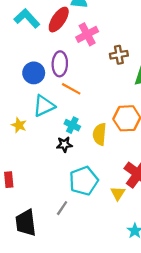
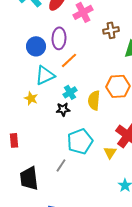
orange line: (71, 89) -> (69, 60), turned -72
yellow star: (19, 125) -> (31, 98), moved
cyan cross: (72, 125) -> (70, 92), turned 32

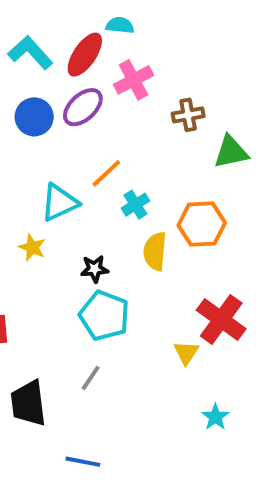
purple ellipse: (59, 38) -> (83, 107), moved, turned 45
blue circle: (36, 46) -> (34, 117), moved
cyan cross: (70, 92) -> (135, 205), moved
cyan pentagon: (80, 141) -> (104, 316), moved, turned -30

